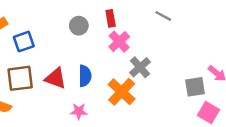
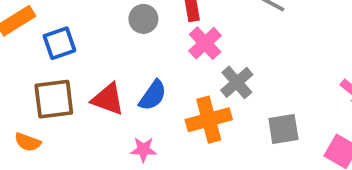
blue semicircle: (85, 76) -> (153, 95), turned 35
gray square: (195, 87) -> (283, 129), moved
orange cross: (122, 92) -> (209, 120), turned 32

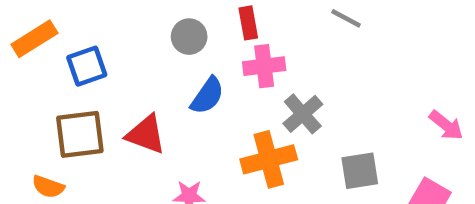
pink cross: (205, 43) -> (264, 66), turned 36
blue semicircle: (153, 95) -> (207, 96), moved

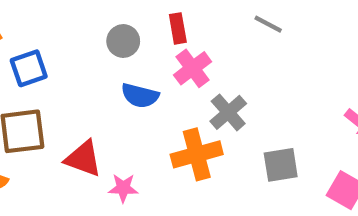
pink cross: (264, 66) -> (193, 68), turned -30
blue semicircle: (207, 96) -> (140, 96), turned 69
red triangle: (146, 134) -> (83, 159), moved

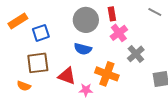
gray circle: (123, 41) -> (86, 20), size x1.6
blue semicircle: (140, 96) -> (83, 49), moved
orange cross: (197, 154) -> (107, 74), moved, turned 35

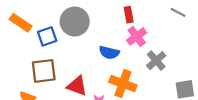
gray circle: (86, 20) -> (75, 22), moved
orange rectangle: (18, 21) -> (21, 23), turned 66
blue semicircle: (83, 49) -> (109, 53), moved

